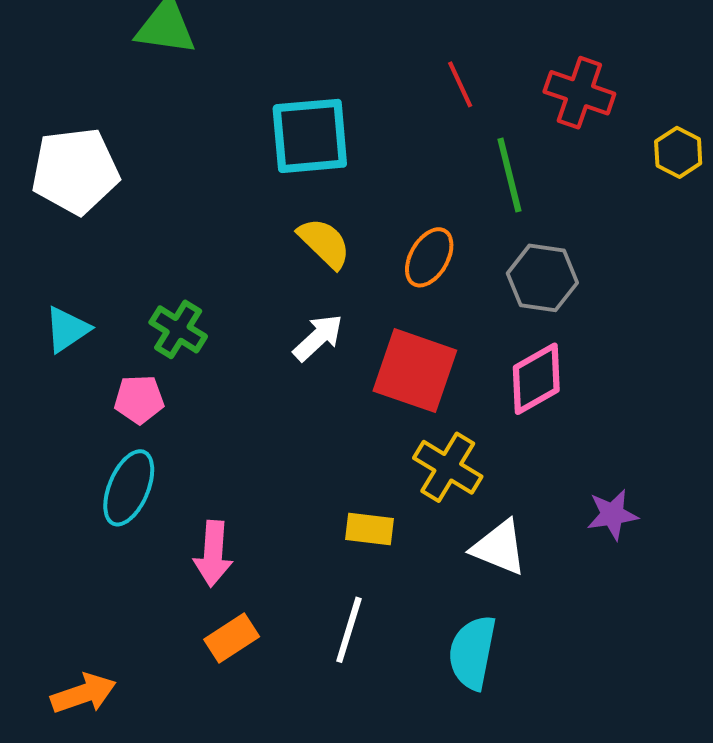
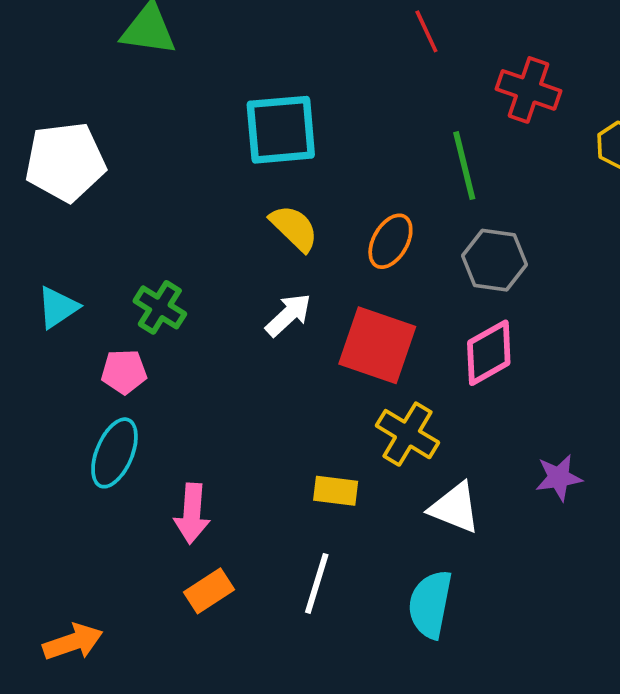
red line: (460, 84) -> (426, 31), moved

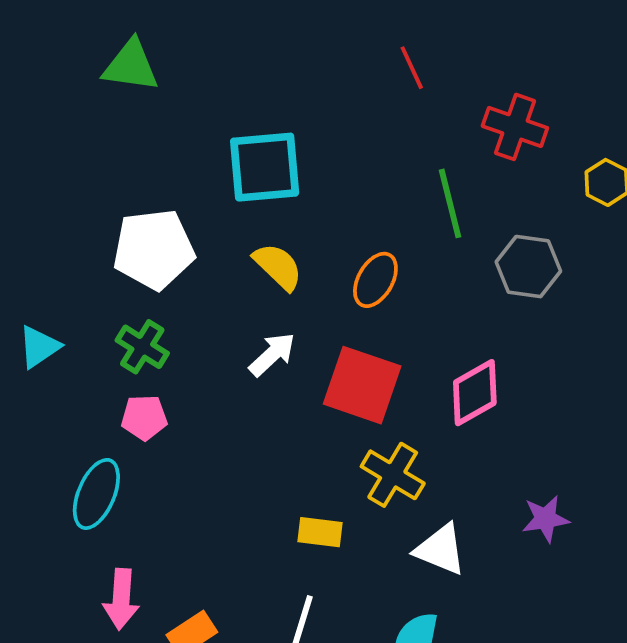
white pentagon: (65, 162) -> (154, 249), moved
gray hexagon: (494, 260) -> (528, 267), moved
pink pentagon: (124, 372) -> (144, 418), moved
pink arrow: (192, 513) -> (121, 599), moved

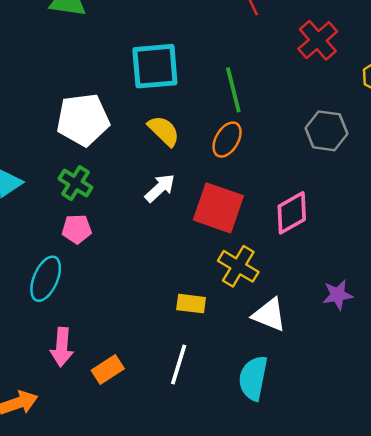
red cross: (515, 127) -> (318, 40), turned 30
green line: (450, 203) -> (233, 90), moved

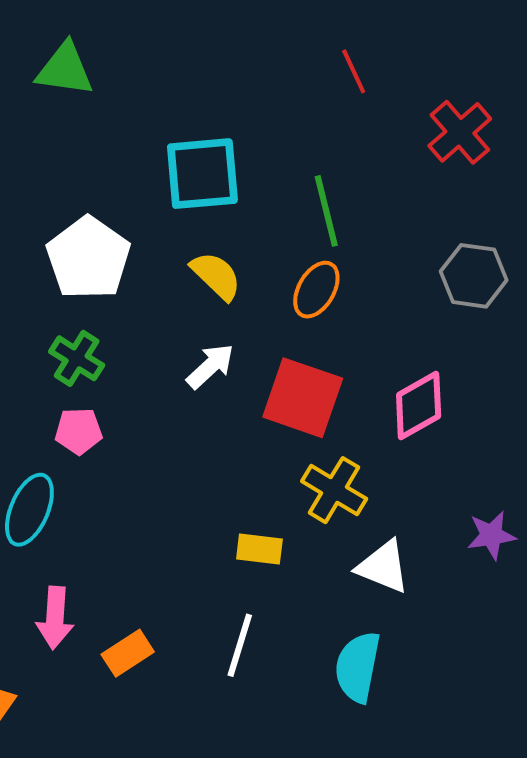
white pentagon: (83, 120) -> (88, 258), turned -30

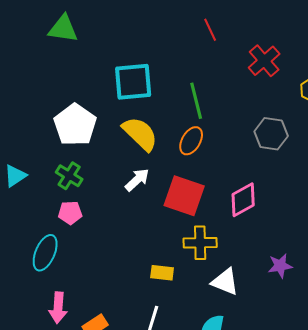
yellow semicircle: (216, 276) -> (140, 134), size x1.4
yellow cross: (334, 490) -> (200, 243), turned -32

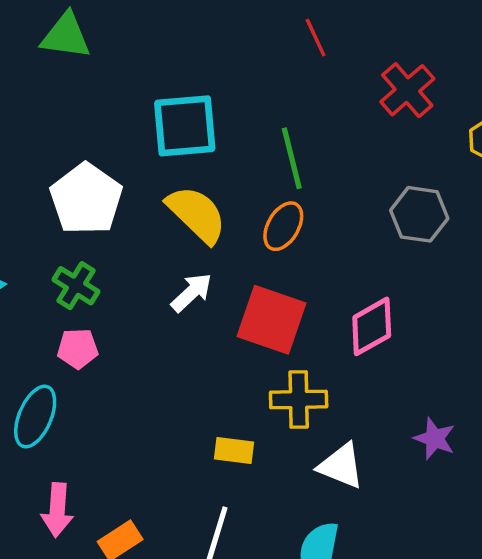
purple star: (280, 266) -> (435, 439), turned 30

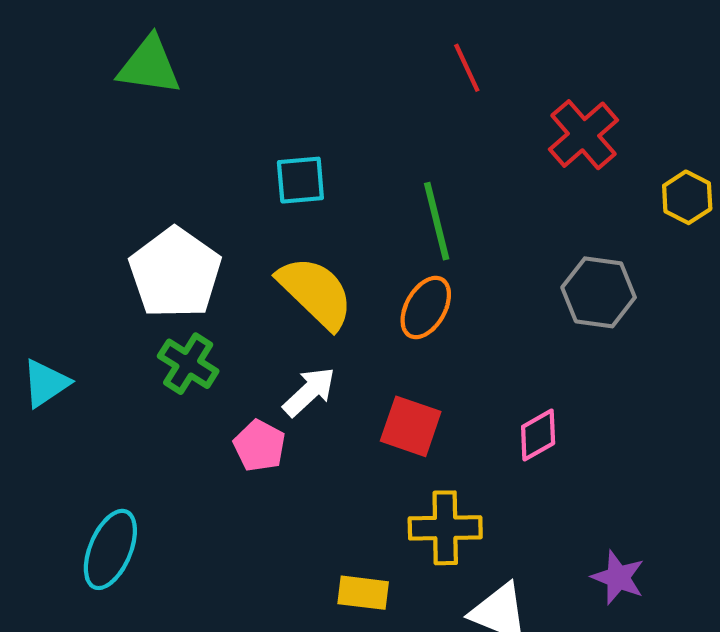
cyan square: (185, 126) -> (300, 180), size x0.6
green cross: (76, 286) -> (188, 364), moved
red square: (271, 320) -> (411, 426), size x0.7
pink diamond: (372, 326) -> (538, 435), size x0.7
pink pentagon: (78, 349) -> (259, 446), moved, turned 30

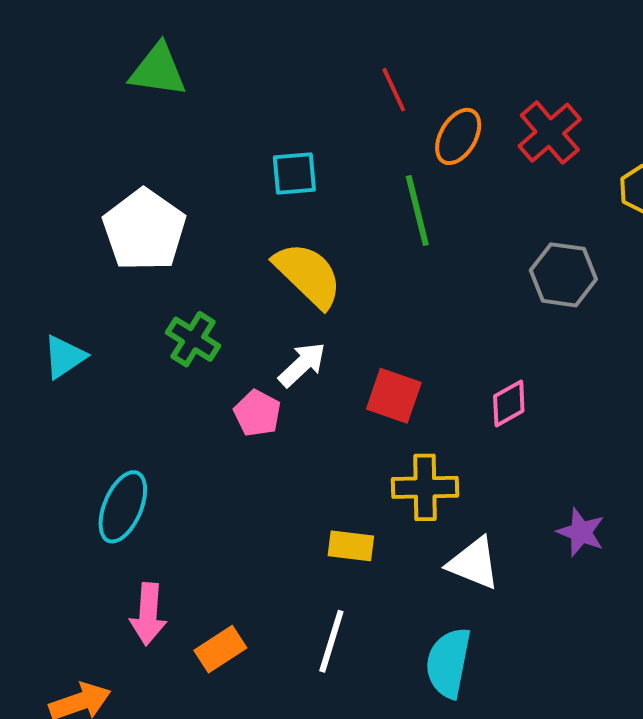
red line: (467, 68) -> (394, 90), moved
white pentagon: (175, 273) -> (144, 230), moved
orange ellipse: (426, 308) -> (458, 136), moved

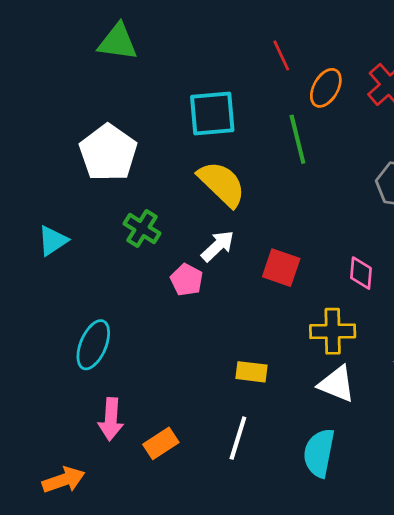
cyan square: (294, 173) -> (212, 114), size x1.5
pink diamond: (509, 404) -> (361, 273), turned -56
yellow cross: (425, 487) -> (333, 331), moved

